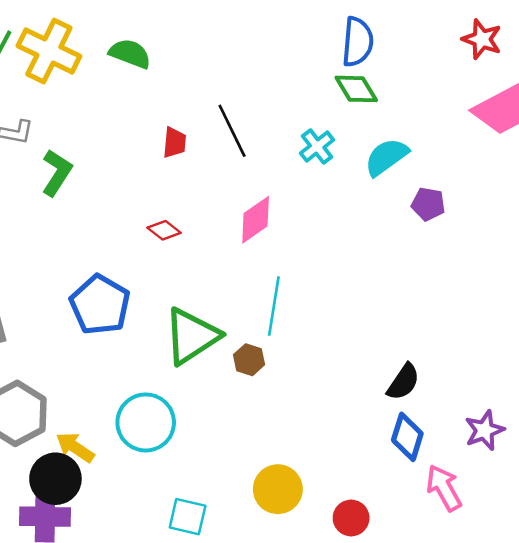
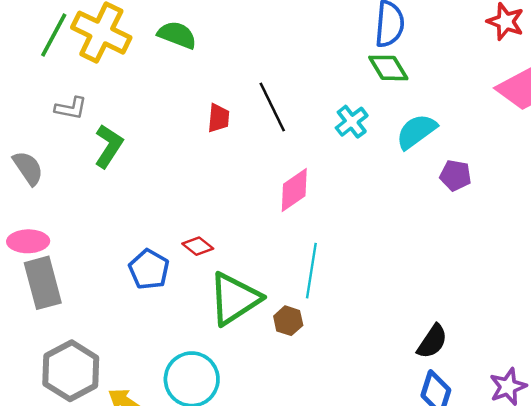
red diamond: (164, 230) -> (198, 246), moved
blue pentagon: (100, 305) -> (149, 269), size x0.7

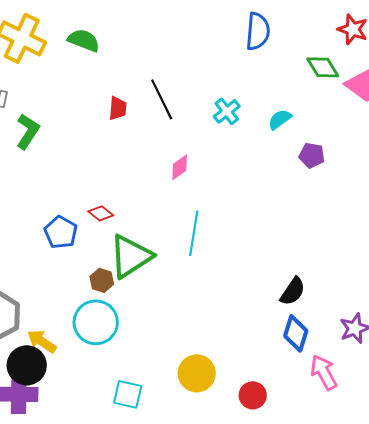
green diamond: (388, 68) -> (323, 67), moved
cyan semicircle: (416, 131) -> (280, 119), size x0.7
pink diamond: (294, 190) -> (180, 167), size x0.7
brown hexagon: (288, 321) -> (102, 280), moved

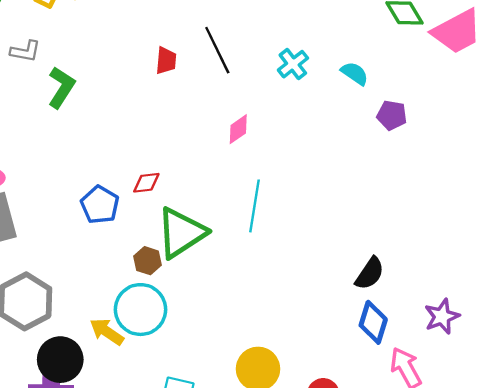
cyan semicircle: (280, 119) -> (355, 73), turned 70
red diamond: (101, 213) -> (146, 183), turned -45
yellow arrow: (42, 341) -> (107, 332), moved

